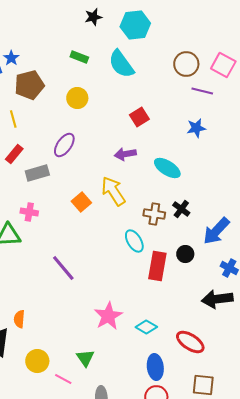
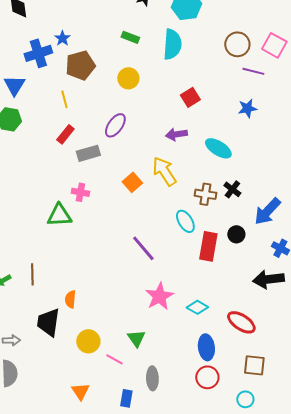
cyan semicircle: (121, 64) -> (172, 44), turned -140
purple line: (63, 268) -> (143, 248), moved

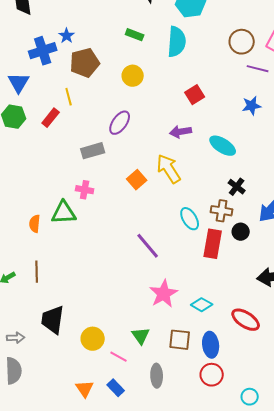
red rectangle: (65, 134) -> (51, 118), moved
brown cross: (205, 194) -> (222, 211), moved
orange semicircle: (70, 299) -> (35, 224), moved
brown square: (254, 365) -> (180, 340), moved
blue rectangle: (126, 398) -> (116, 388), moved, turned -54

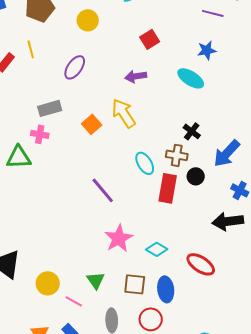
yellow line: (69, 97) -> (31, 49), moved
cyan ellipse: (223, 146) -> (191, 78), moved
gray rectangle: (93, 151) -> (50, 108), moved
red circle: (212, 375) -> (151, 319), moved

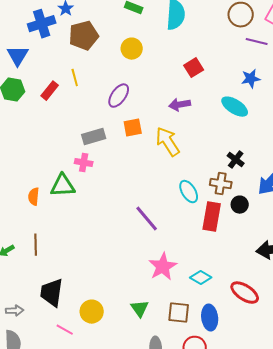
orange square: (92, 124) -> (133, 128), moved, turned 30
pink line: (74, 301) -> (65, 330), moved

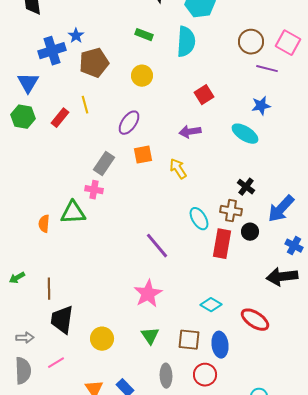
gray rectangle: (94, 137) -> (104, 164), turned -40
yellow arrow: (168, 142) -> (178, 169), size x0.7
brown line: (36, 245) -> (49, 289), moved
pink star: (163, 267) -> (148, 294), moved
pink line: (65, 330) -> (56, 363), moved, turned -60

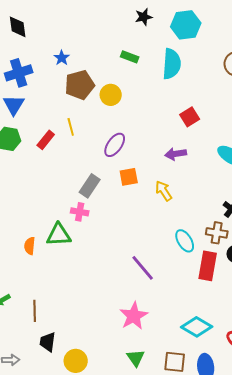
blue cross: (52, 51) -> (19, 73), moved
yellow circle: (142, 76) -> (111, 95), moved
cyan diamond: (211, 305) -> (197, 327), size x1.4
black trapezoid: (62, 320) -> (48, 342), size x0.7
yellow circle: (102, 339) -> (76, 361), moved

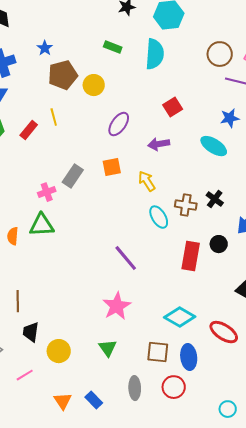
purple ellipse: (115, 145) -> (119, 124), moved
pink cross: (80, 212) -> (47, 192), moved, turned -30
brown cross: (217, 233) -> (186, 205), moved
cyan ellipse: (185, 241) -> (159, 217), moved
green triangle: (136, 358) -> (108, 348), moved

